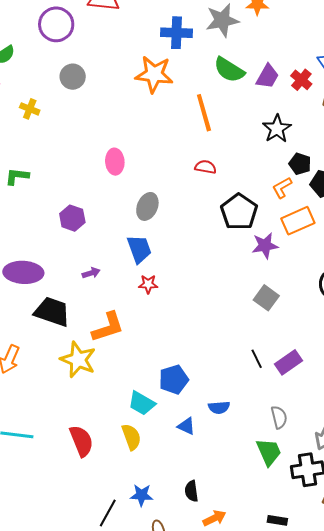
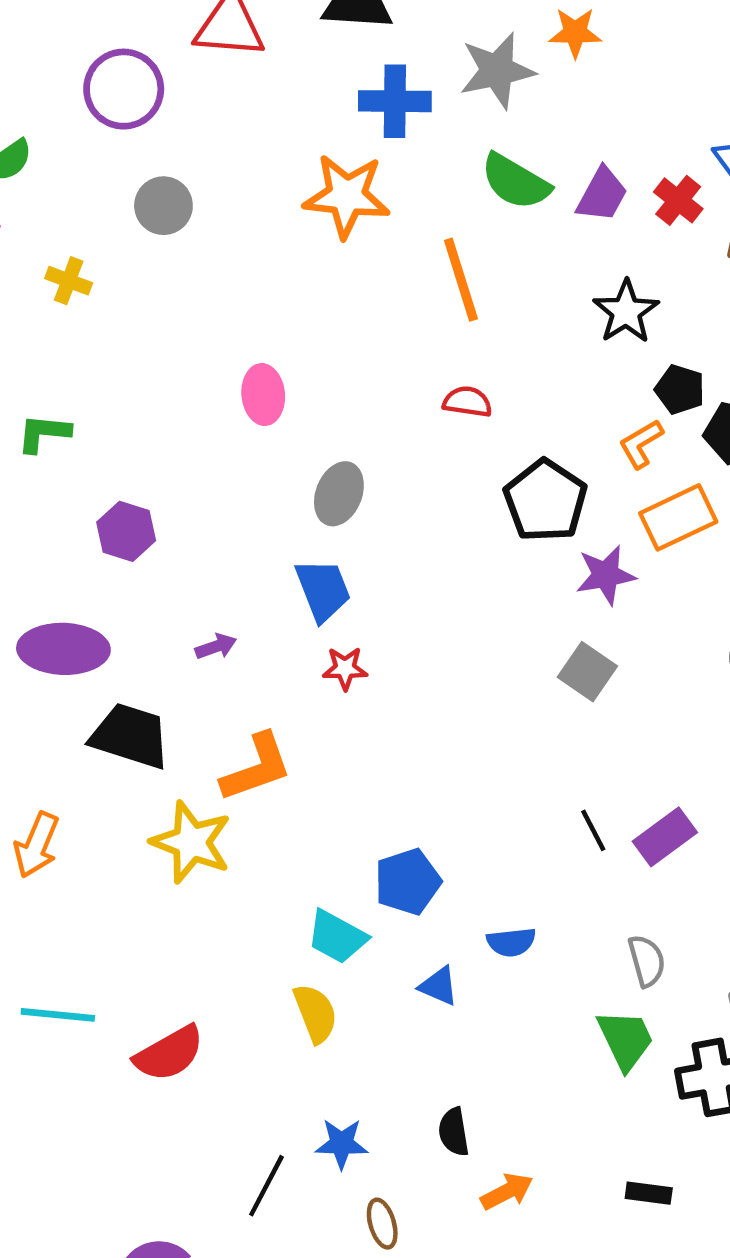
purple hexagon: (72, 218) -> (126, 531), moved
gray square: (266, 298) -> (587, 672), moved
red semicircle: (81, 441) -> (169, 1053), moved, turned 84

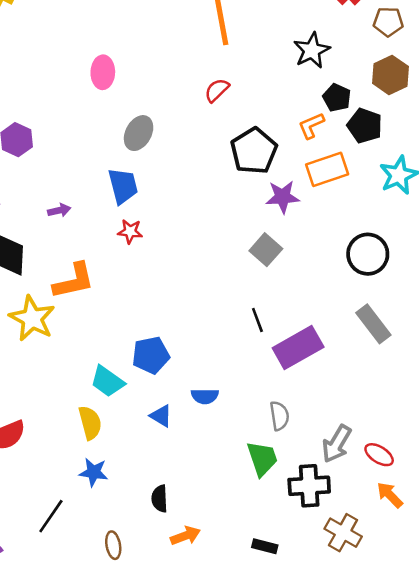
red semicircle: (467, 402) -> (217, 90), turned -60
black line: (593, 830) -> (257, 320), moved
purple rectangle: (665, 837) -> (298, 348), size x1.4
blue star: (342, 1144) -> (94, 472), moved

